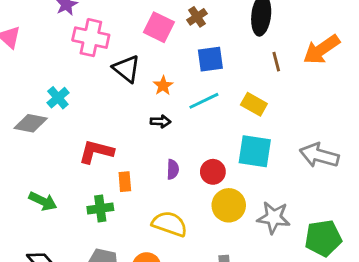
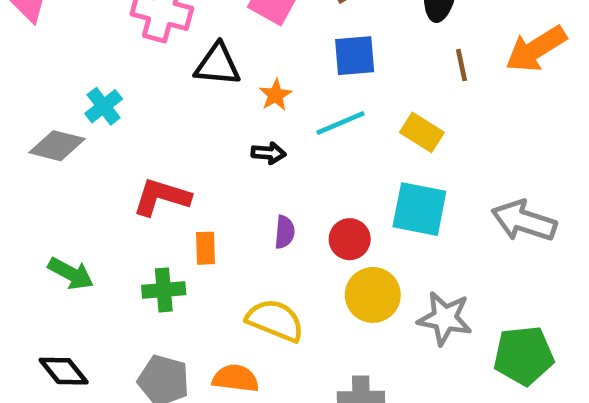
black triangle: (127, 69) -> (218, 65), turned -36

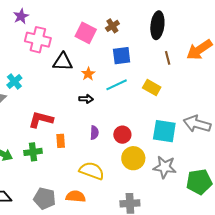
cyan square: (419, 209) -> (164, 131), moved
green cross: (164, 290) -> (33, 152), moved

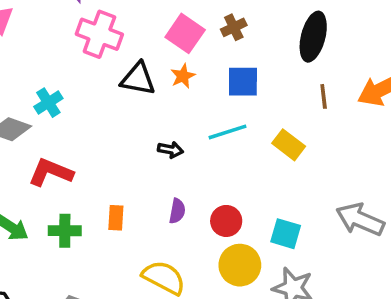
orange star: (88, 74) -> (183, 76), moved
red L-shape: (41, 120) -> (51, 172), moved
cyan square: (164, 131) -> (286, 234), moved, size x0.7

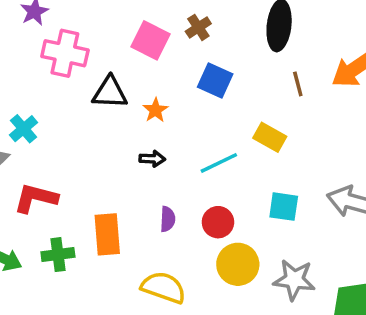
orange star: (183, 76) -> (155, 110), moved
blue square: (243, 82) -> (215, 81), turned 32
cyan line: (227, 132) -> (219, 163), moved
orange rectangle: (116, 218) -> (107, 234), size x1.6
cyan square: (286, 234) -> (284, 207), moved

